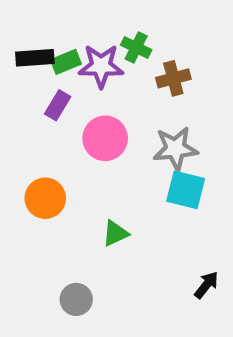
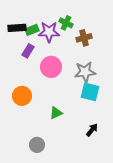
black arrow: (206, 285) -> (92, 130), moved

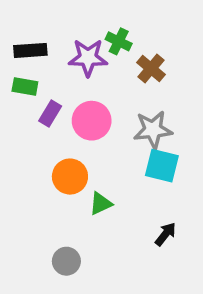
green rectangle: (32, 30) -> (25, 86), moved, turned 32
brown cross: (84, 38) -> (151, 68), turned -35
purple rectangle: (28, 51) -> (50, 113), moved
orange circle: (22, 96) -> (70, 177), moved

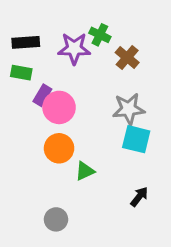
pink circle: (92, 121) -> (59, 107), moved

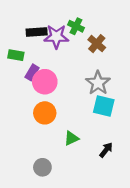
black rectangle: (26, 42) -> (37, 32), moved
gray star: (129, 109) -> (98, 83), turned -30
green triangle: (85, 171) -> (71, 138), moved

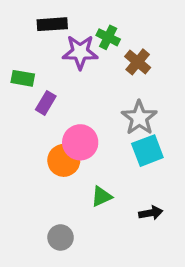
black rectangle: (37, 32) -> (52, 24), moved
pink circle: (45, 82) -> (80, 142), moved
cyan square: (104, 106) -> (147, 151), turned -35
black arrow: (106, 150) -> (151, 213), turned 42

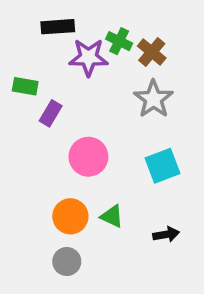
brown cross: (138, 62) -> (152, 52), moved
gray star: (139, 118) -> (153, 99), moved
orange circle: (64, 160) -> (70, 216), moved
green triangle: (102, 196) -> (112, 216), turned 50

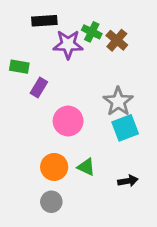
gray star: (153, 99) -> (118, 101), moved

